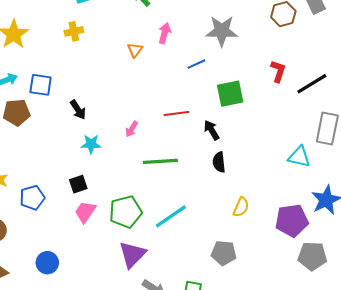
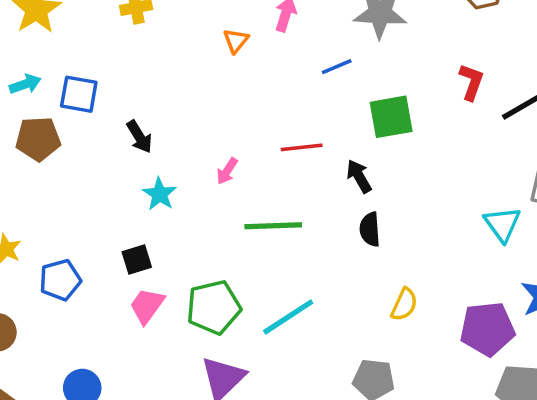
cyan star: (91, 144) -> (160, 194), turned 30
cyan triangle: (299, 157) -> (502, 224), turned 40

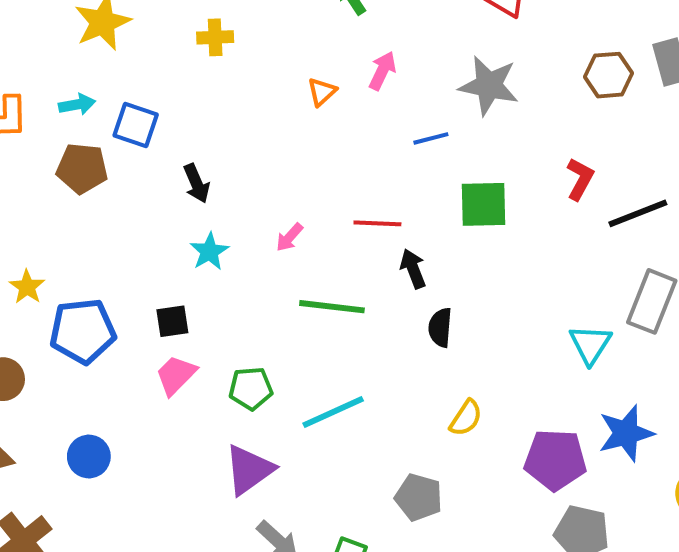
black arrow: (359, 176) -> (413, 269), moved
blue pentagon: (60, 280) -> (83, 331), size x1.4
green pentagon: (214, 307) -> (251, 388), size x0.7

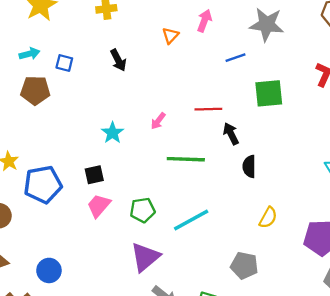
blue square: (136, 125) -> (64, 63), size x0.7
black arrow: (197, 183) -> (118, 60), moved
blue circle: (89, 457) -> (49, 270), moved

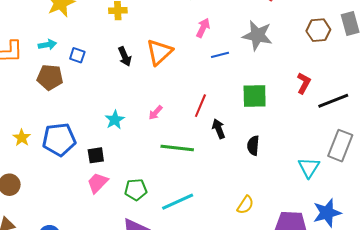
orange triangle: (170, 36) -> (159, 52), moved, size x1.8
blue line: (235, 58) -> (220, 55), moved
red line: (208, 109) -> (200, 106), turned -70
black semicircle: (249, 166) -> (253, 146), moved
blue pentagon: (43, 184) -> (59, 139), moved

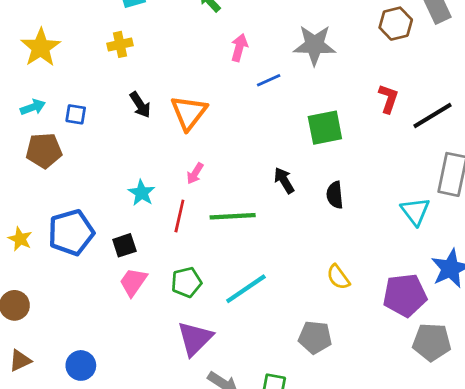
orange triangle: (159, 52) -> (189, 113), moved
red line: (200, 106) -> (179, 216), moved
yellow semicircle: (245, 205) -> (338, 277), turned 120

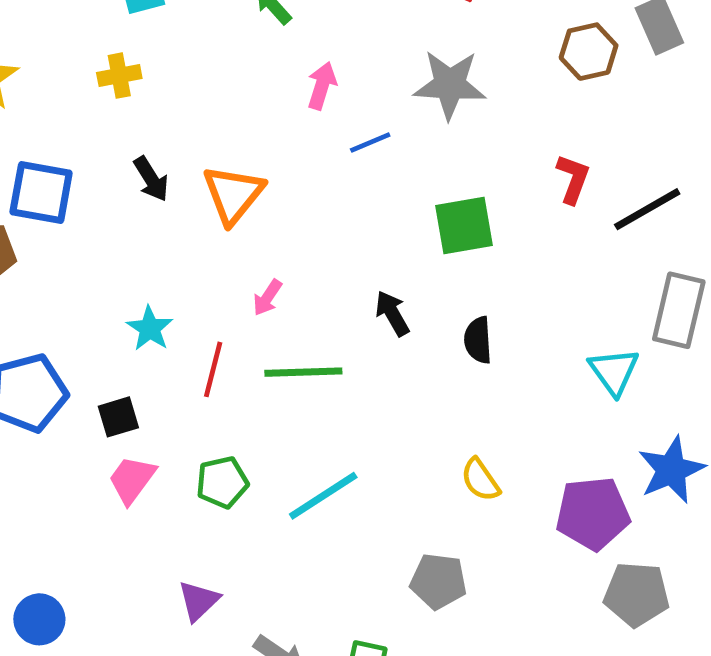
blue square: (76, 114) -> (41, 193), size x1.8
pink arrow: (195, 173) -> (267, 298), moved
purple triangle: (195, 338) -> (199, 601), moved, size x0.7

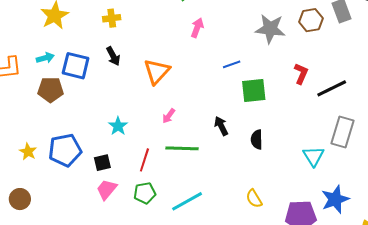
gray star: (450, 85) -> (270, 29), moved
blue line: (370, 142) -> (232, 64), moved
black arrow: (151, 179) -> (113, 56), moved
red line: (213, 369) -> (144, 160), moved

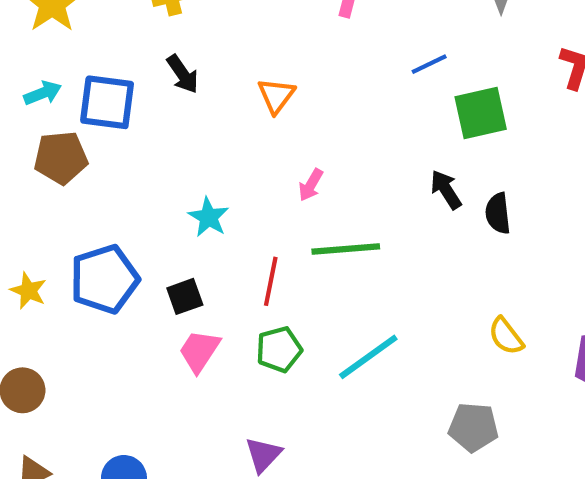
orange triangle: (157, 71) -> (276, 96), size x0.7
black arrow: (221, 126) -> (446, 190), moved

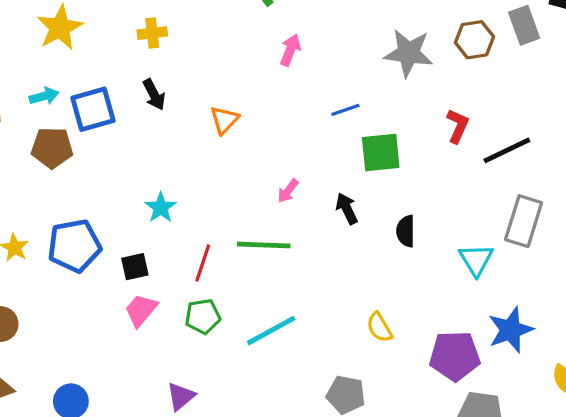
blue square: (107, 102) -> (93, 109), turned -30
pink arrow: (311, 185) -> (288, 191), moved
black semicircle: (498, 213) -> (406, 231), moved

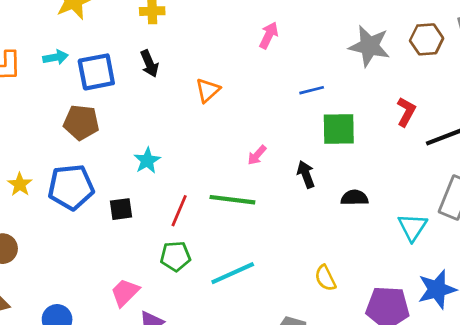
brown pentagon: (52, 148) -> (81, 122), moved
black semicircle: (406, 231) -> (354, 198), turned 84
pink trapezoid: (141, 310) -> (125, 292), moved

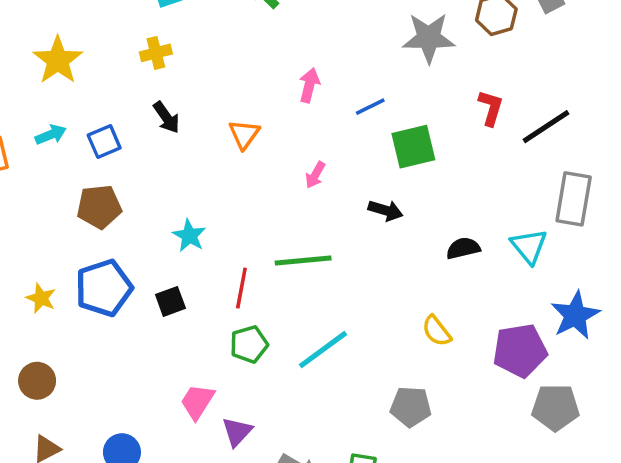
pink arrow: (269, 35) -> (309, 85), moved
blue square: (96, 72) -> (104, 142), size x0.7
pink arrow: (257, 155) -> (315, 175), moved
black arrow: (306, 174) -> (386, 210), turned 140
black semicircle: (354, 198) -> (463, 248), moved

